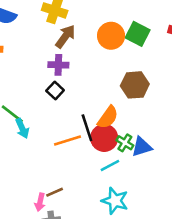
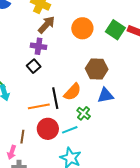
green square: (138, 34) -> (115, 30), moved
red circle: (104, 138) -> (48, 129), moved
blue triangle: (142, 147) -> (105, 95), moved
brown line: (55, 192) -> (22, 137), moved, turned -64

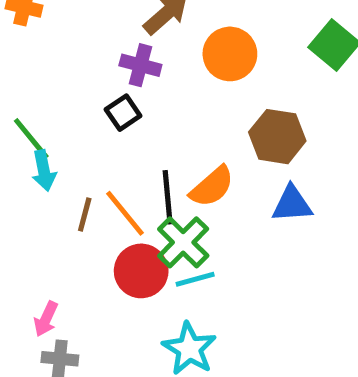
orange circle: (82, 28) -> (230, 54), moved
orange line: (39, 106) -> (125, 213), turned 55
green cross: (84, 113) -> (183, 242), moved, size x1.5
brown line: (22, 137) -> (85, 215), moved

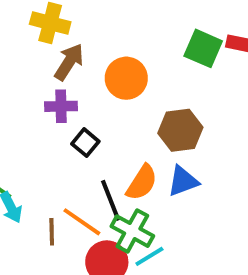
black square: (123, 113) -> (85, 143), moved
blue triangle: (292, 204) -> (183, 181), moved

